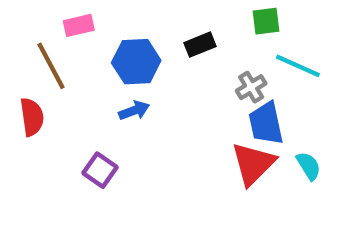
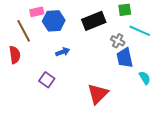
black rectangle: (200, 45) -> (94, 21), size x1.6
blue hexagon: (136, 62) -> (54, 21), moved
gray cross: (251, 87) -> (118, 41), turned -32
red triangle: (253, 164) -> (98, 94), moved

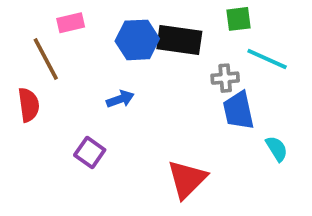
blue hexagon: (54, 21) -> (137, 40), moved
black rectangle: (94, 21) -> (179, 40), turned 30
gray cross: (118, 41) -> (225, 78), turned -32

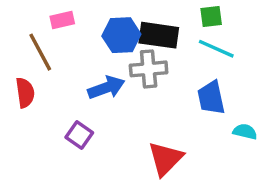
cyan line: (267, 59) -> (216, 49), moved
gray cross: (225, 78) -> (149, 69), moved, size x1.5
blue arrow: (120, 99) -> (106, 88), size x1.5
cyan semicircle: (277, 149) -> (245, 132), turned -45

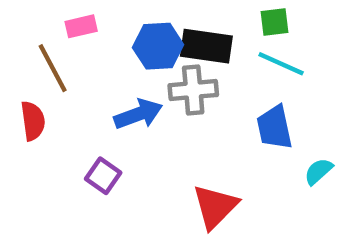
cyan semicircle: (245, 132) -> (318, 171), turned -55

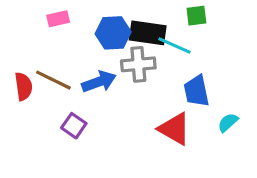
cyan line: (281, 64) -> (174, 45), moved
brown line: (53, 68) -> (53, 80), moved, turned -36
red triangle: (215, 206) -> (174, 129), moved, turned -45

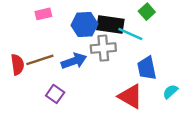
green square: (196, 16) -> (147, 12), turned -35
brown line: (53, 80) -> (40, 60), turned -44

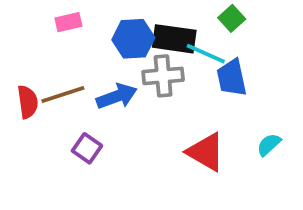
blue trapezoid: (147, 68) -> (232, 78), moved

